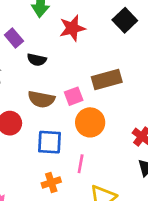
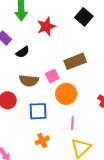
black semicircle: (37, 60) -> (23, 52), turned -40
pink line: (81, 164) -> (72, 123), moved

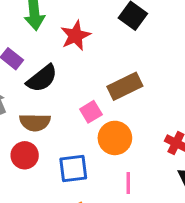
black semicircle: (23, 52) -> (42, 78), size x1.5
brown semicircle: (29, 81) -> (35, 122), moved

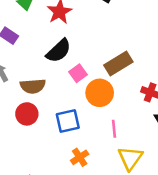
black semicircle: (42, 78) -> (59, 51), moved
brown rectangle: (125, 86) -> (118, 64), moved

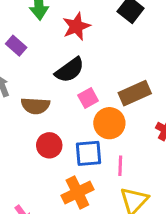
red circle: (27, 114) -> (49, 145), moved
blue square: (68, 121) -> (88, 153), moved
orange cross: (80, 157) -> (77, 192), size x1.5

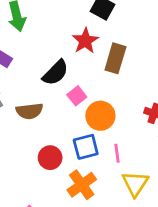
red star: (76, 26) -> (85, 41), moved
brown rectangle: (135, 93) -> (115, 58), moved, turned -40
red circle: (49, 145) -> (50, 158), moved

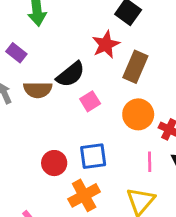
brown semicircle: (29, 111) -> (38, 90), moved
orange circle: (100, 116) -> (138, 114), moved
pink line: (117, 153) -> (150, 162), moved

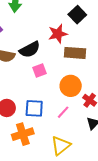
brown rectangle: (135, 67) -> (75, 53), turned 60
pink line: (150, 162) -> (63, 112), moved, turned 32

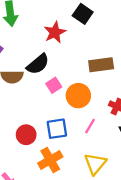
red star: (58, 34) -> (55, 32), moved
brown rectangle: (75, 53) -> (101, 65), moved
orange circle: (71, 86) -> (78, 96), moved

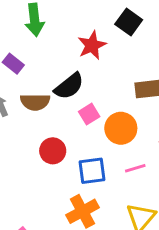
pink line: (90, 126) -> (135, 168), turned 42
red circle: (26, 135) -> (53, 151), moved

